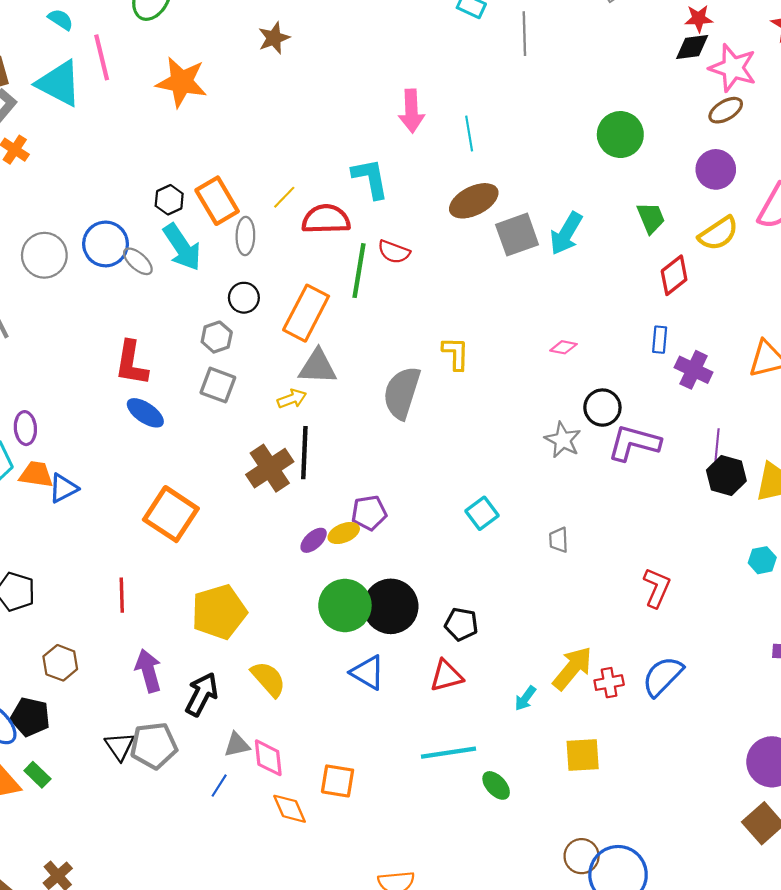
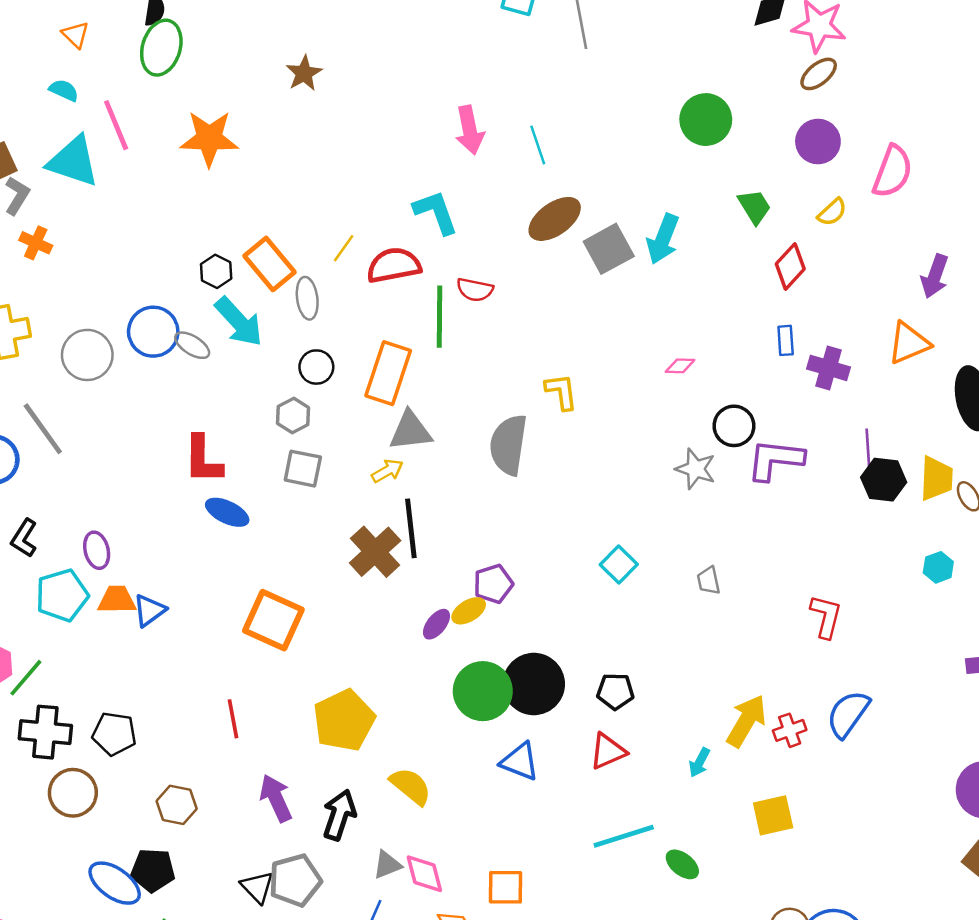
yellow semicircle: (718, 233) -> (832, 212), size x0.7

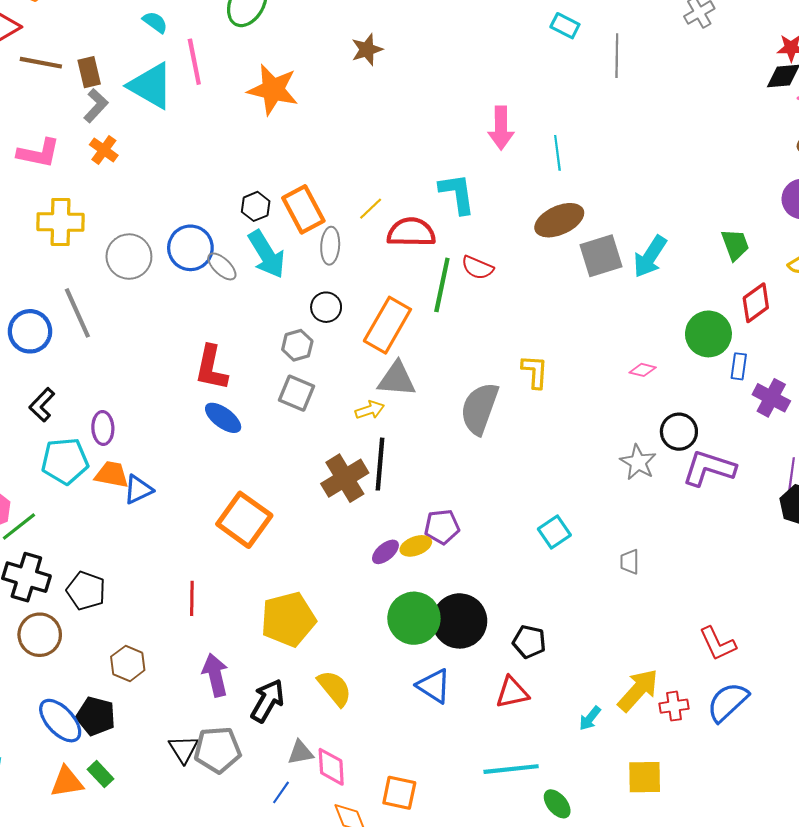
green circle: (706, 120) -> (708, 334), moved
red L-shape: (826, 616) -> (718, 644), moved, turned 129

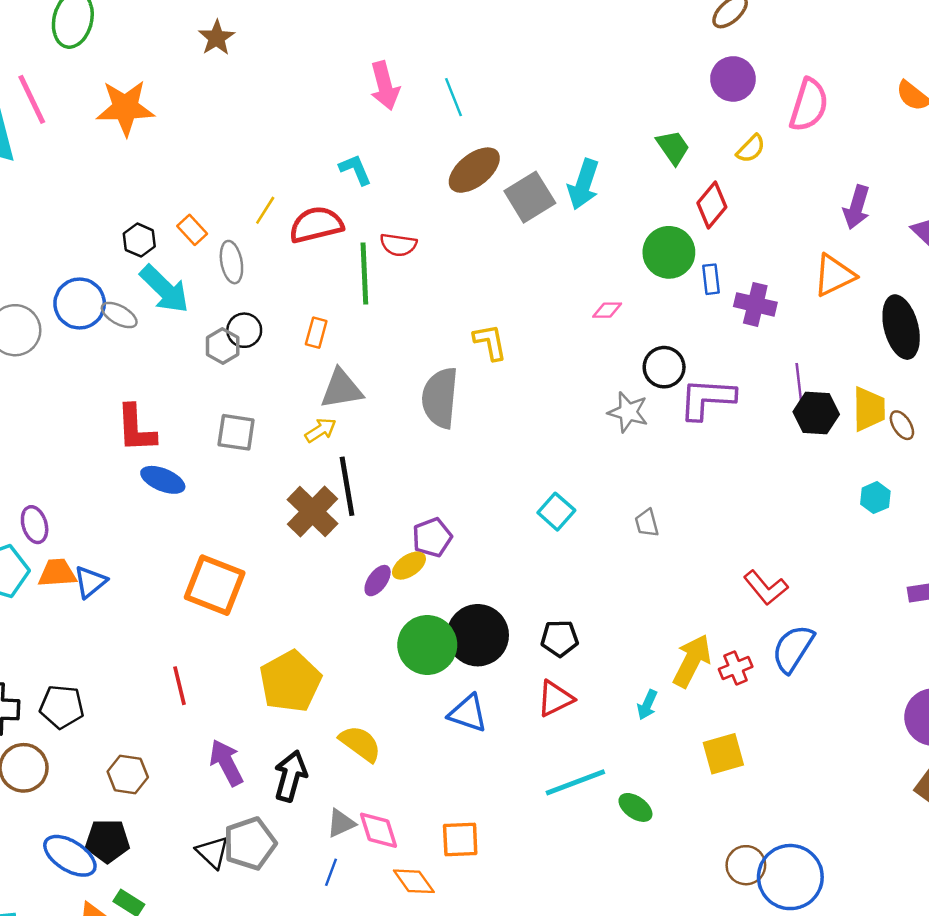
cyan L-shape: (457, 194) -> (355, 170), size x0.7
orange rectangle: (303, 209) -> (192, 230), size x0.6
orange rectangle: (387, 325) -> (316, 333), size x0.5
gray hexagon: (297, 345) -> (223, 346), moved

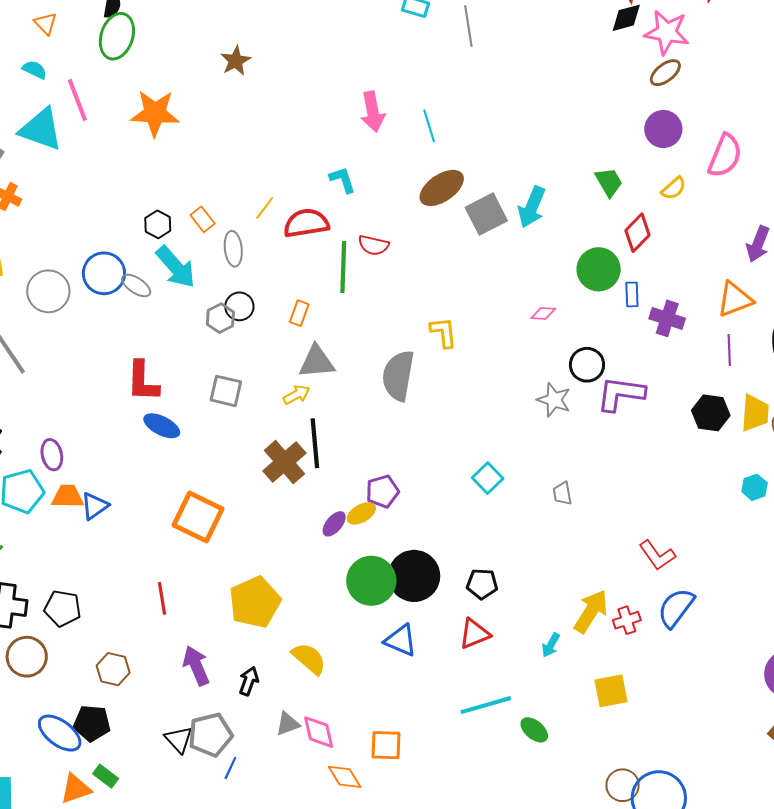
purple line: (799, 382) -> (729, 350), moved
black arrow: (291, 776) -> (249, 681), size x0.7
blue line: (331, 872) -> (230, 768), moved

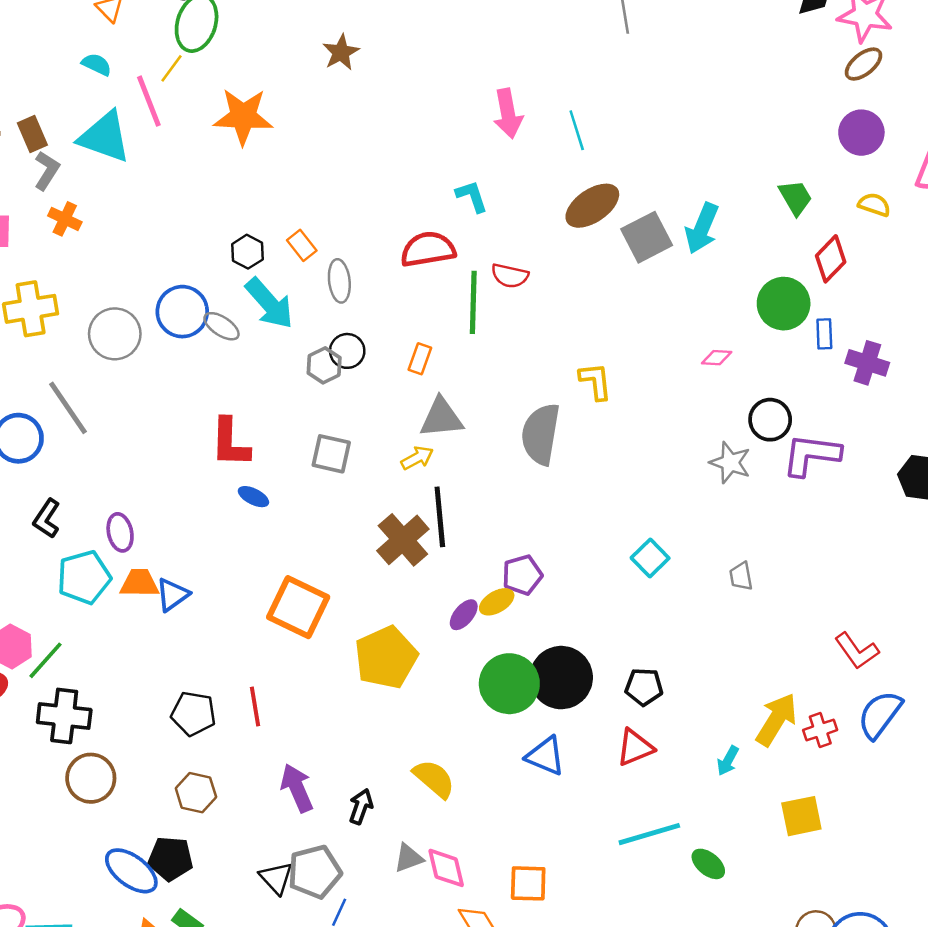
yellow semicircle: (674, 188) -> (874, 205), turned -120
yellow line: (265, 208) -> (171, 68), moved
blue ellipse: (162, 426) -> (253, 497), size x0.7
yellow pentagon: (255, 602) -> (386, 657), moved
black pentagon: (63, 608) -> (193, 714), moved

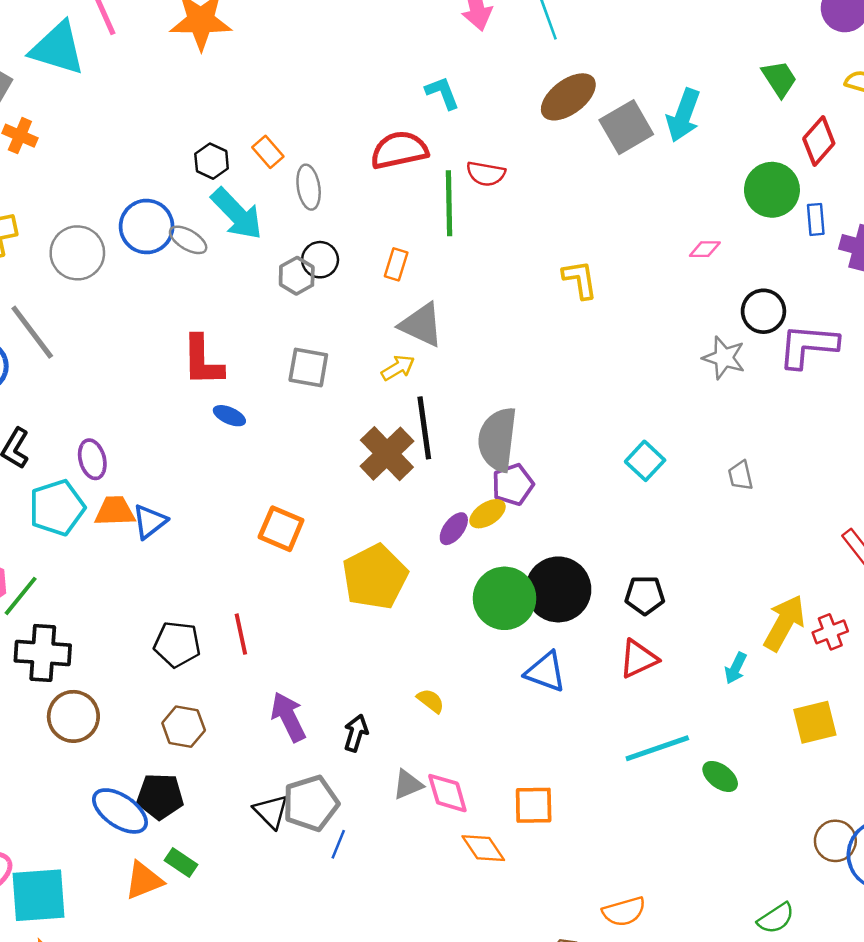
gray triangle: (441, 418) -> (421, 325), turned 33
gray semicircle: (541, 434) -> (498, 439), moved
orange square: (298, 607) -> (281, 529), size x0.7
yellow semicircle: (434, 779) -> (431, 701), size x0.6

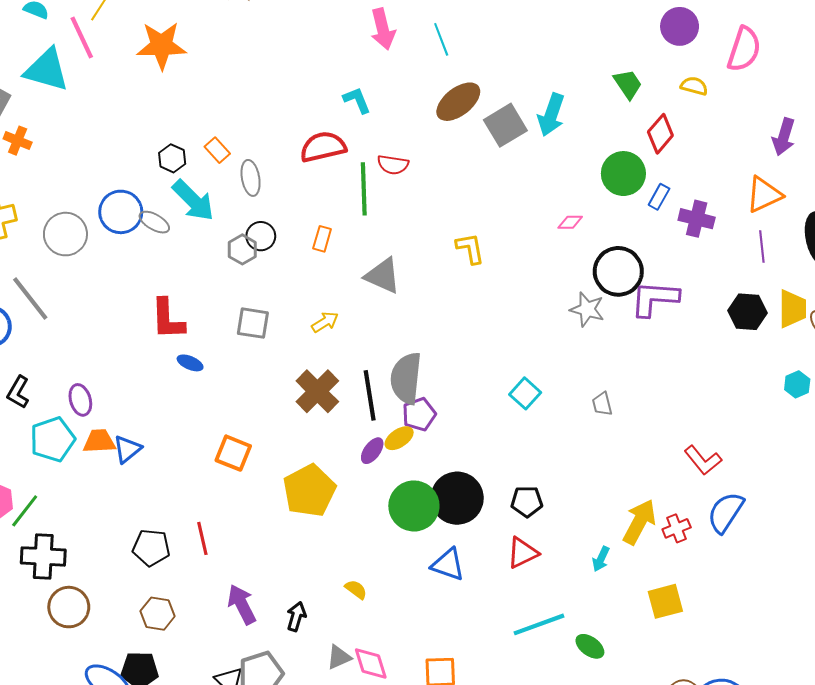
blue rectangle: (816, 219) -> (659, 197), turned 35
black circle: (763, 311) -> (618, 271), size x1.4
gray triangle: (421, 325) -> (383, 276), moved
black line: (424, 428) -> (370, 395), moved

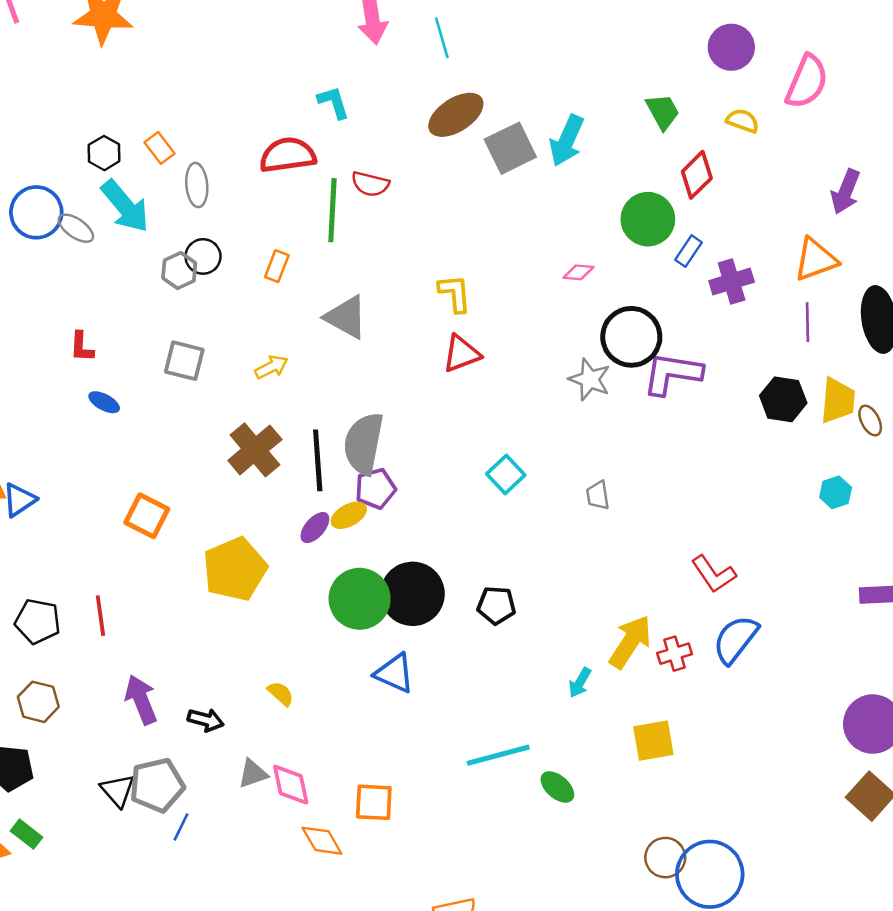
purple cross: (697, 219) -> (732, 281), turned -36
red L-shape: (168, 319) -> (82, 347), size x0.6
red triangle: (522, 553) -> (461, 354), moved
black arrow: (296, 616) -> (206, 720), turned 84

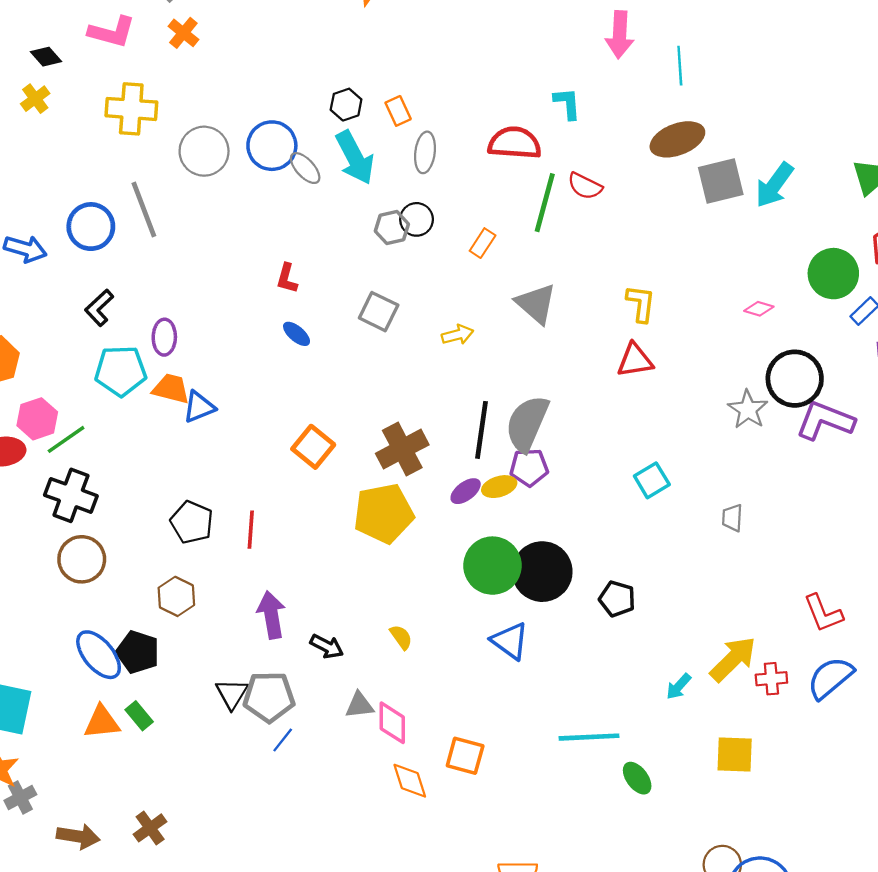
brown cross: (255, 450) -> (402, 449), moved

